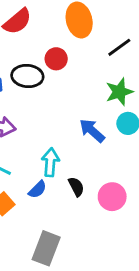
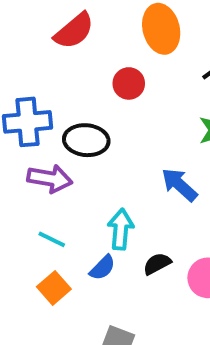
black ellipse: (27, 76) -> (86, 140), moved
black semicircle: (76, 187) -> (157, 264), turned -90

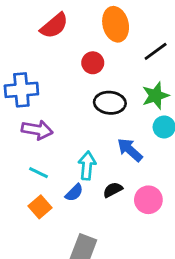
black ellipse: (86, 140) -> (110, 103), moved
blue arrow: (179, 185) -> (130, 150), moved

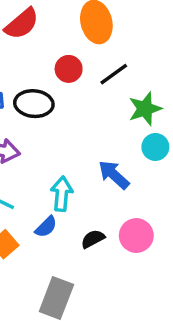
black line: (156, 51) -> (114, 74), moved
black ellipse: (110, 103) -> (34, 104), moved
black semicircle: (113, 190) -> (93, 239), moved

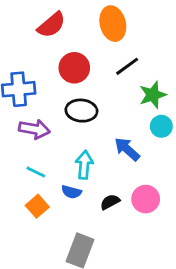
red circle: (69, 69) -> (74, 68), moved, size x1.4
black ellipse: (34, 104) -> (81, 111), moved
blue semicircle: (46, 227) -> (71, 192), turned 60

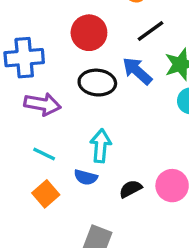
blue arrow: (127, 149) -> (137, 71), moved

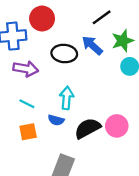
red circle: (89, 33) -> (42, 19), moved
black semicircle: (131, 189) -> (88, 128), size x1.6
orange square: (46, 194) -> (28, 132), turned 30

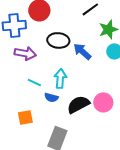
blue arrow: (92, 45) -> (82, 51), moved
cyan line: (27, 104) -> (34, 82), moved
orange square: (28, 132) -> (25, 117), moved

